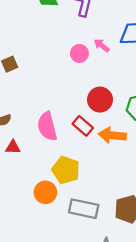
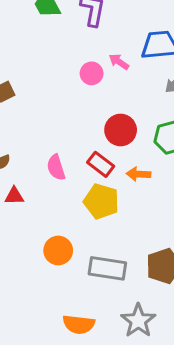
pink semicircle: (47, 126) -> (56, 167), size x0.7
orange arrow: (112, 135) -> (139, 174), size x0.7
yellow pentagon: (66, 170) -> (101, 201), moved

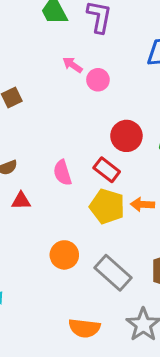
pink arrow: (119, 62) -> (73, 65), moved
orange arrow: (139, 174) -> (142, 204), moved
gray rectangle: (107, 268) -> (113, 273), turned 33

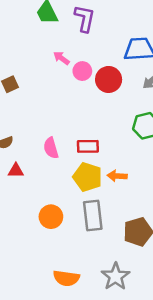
red circle: (126, 136) -> (109, 79), moved
red rectangle: (107, 170) -> (88, 146), turned -40
gray rectangle: (113, 273) -> (93, 215), moved, turned 40

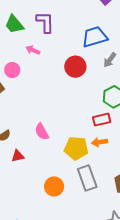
pink arrow: (61, 58) -> (33, 50), moved
pink circle: (82, 71) -> (12, 70), moved
red rectangle: (88, 146) -> (102, 120), moved

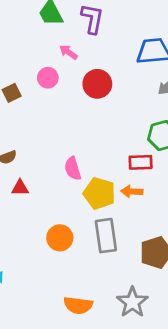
red circle: (75, 67) -> (97, 84), moved
pink circle: (12, 70) -> (48, 78), moved
pink semicircle: (42, 132) -> (73, 169), moved

